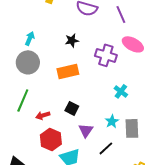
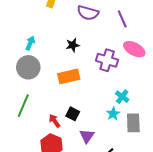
red arrow: (43, 115) -> (55, 121), moved, turned 72
cyan star: (112, 121) -> (113, 114), moved
gray rectangle: (132, 128) -> (133, 123), moved

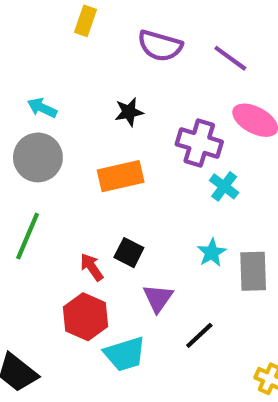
purple line: (122, 19) -> (230, 58), turned -30
cyan arrow: (30, 43) -> (42, 108), turned -88
cyan cross: (122, 97) -> (224, 186), moved

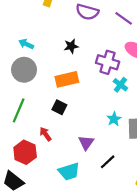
black square: (129, 253) -> (59, 107), moved
red arrow: (92, 267) -> (45, 134), moved
red hexagon: (86, 317) -> (25, 152), moved

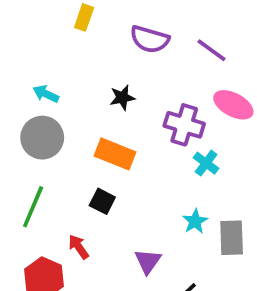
orange rectangle: (67, 79) -> (115, 154), turned 35

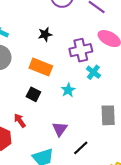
purple cross: (184, 125) -> (81, 50), turned -30
cyan star: (195, 221) -> (68, 90), moved

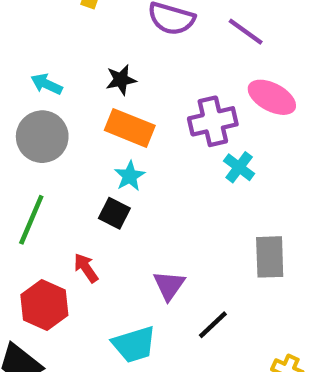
black star: (45, 34) -> (121, 80), moved
orange rectangle: (41, 67) -> (130, 128), moved
cyan star: (68, 90) -> (130, 176), moved

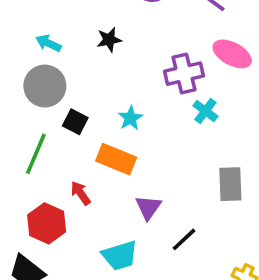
orange rectangle: (130, 128) -> (116, 159), moved
cyan star: (130, 176) -> (130, 118), moved
black square: (114, 213) -> (75, 122), moved

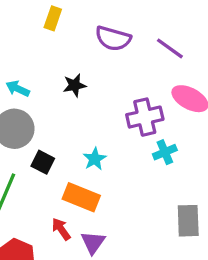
cyan cross: (205, 111) -> (165, 152), turned 30
red arrow: (81, 193) -> (61, 229), moved
purple triangle: (148, 207) -> (93, 242), moved

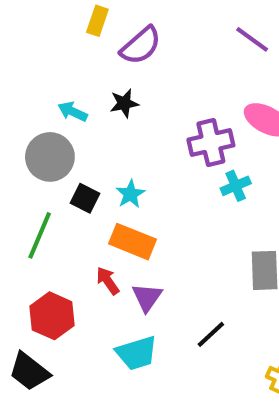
purple semicircle: (113, 38) -> (141, 46), moved, turned -57
purple line: (170, 48) -> (252, 39), moved
cyan arrow: (18, 89) -> (73, 112), moved
cyan star: (95, 159) -> (130, 194), moved

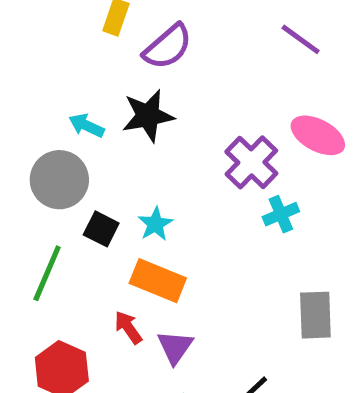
black star: (124, 103) -> (148, 116), size x1.5
purple cross: (211, 143) -> (251, 162), turned -33

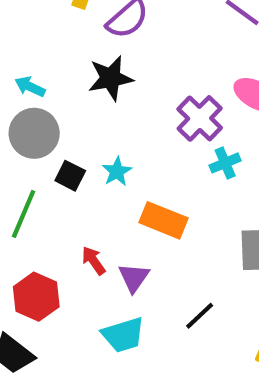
cyan arrow: (86, 126) -> (30, 87), moved
orange rectangle: (158, 281) -> (164, 220), moved

